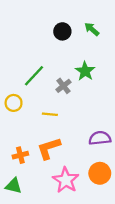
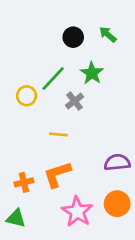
green star: (85, 71) -> (92, 73), moved
green line: (34, 76) -> (53, 78), moved
yellow circle: (14, 103) -> (27, 96), moved

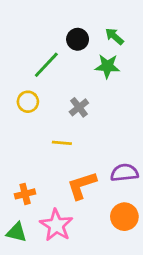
green star: (92, 73) -> (107, 66), moved, turned -30
green line: (53, 78) -> (46, 65), moved
orange L-shape: (57, 174) -> (82, 185), moved
pink star: (77, 212) -> (56, 225), moved

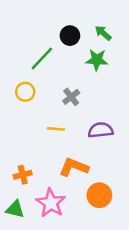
purple semicircle: (124, 173) -> (101, 130), moved
orange L-shape: (82, 185) -> (74, 167), turned 40
orange circle: (124, 217) -> (99, 195), moved

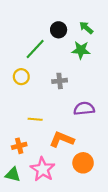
gray cross: (71, 97) -> (60, 81), turned 32
yellow line: (56, 129) -> (35, 119), moved

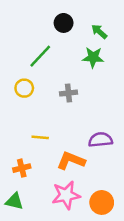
black circle: (59, 30) -> (64, 23), moved
purple semicircle: (84, 109) -> (100, 140), moved
orange circle: (83, 163) -> (102, 202), moved
pink star: (43, 169) -> (66, 195), moved, turned 30

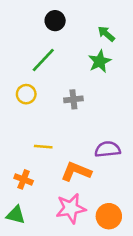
black circle: (64, 23) -> (55, 21), moved
green star: (93, 57) -> (100, 61), turned -30
orange cross: (22, 168) -> (24, 179), turned 35

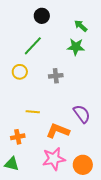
green star: (100, 61) -> (76, 47), turned 30
purple semicircle: (108, 149) -> (82, 114), turned 60
orange cross: (24, 179) -> (18, 137), turned -32

